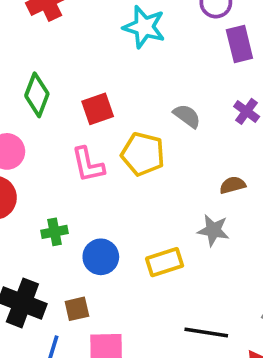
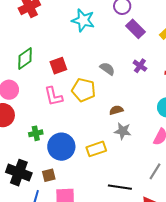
purple rectangle: (239, 44) -> (135, 29), turned -30
green diamond: (37, 95) -> (25, 58), turned 35
brown semicircle: (233, 185) -> (116, 110), moved
blue circle: (101, 257) -> (61, 147), size x1.4

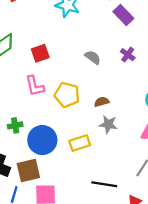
yellow pentagon: (84, 90) -> (67, 95), moved
brown square: (49, 175) -> (28, 171), size x1.6

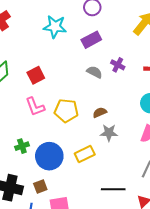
purple rectangle: (123, 15) -> (91, 40), moved, turned -66
gray semicircle: (93, 57) -> (95, 72), moved
brown square: (28, 171) -> (40, 187), size x0.6

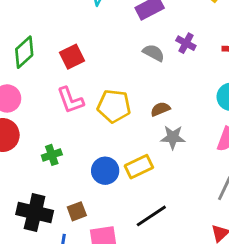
blue circle: (49, 156) -> (105, 171), moved, size x0.7
black line: (113, 189) -> (151, 216), moved, turned -35

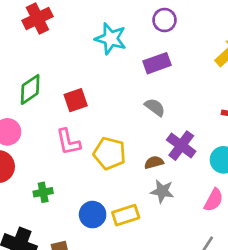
purple cross: (186, 43) -> (181, 146), moved, size x1.5

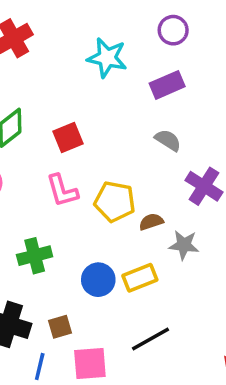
brown semicircle: (154, 162) -> (151, 222), moved
green cross: (43, 192) -> (35, 256), size x1.4

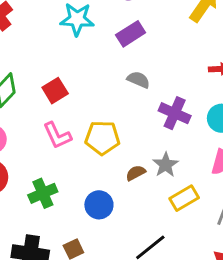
brown semicircle: (151, 222) -> (136, 173), moved
gray star: (184, 245) -> (166, 165), turned -30
yellow rectangle: (140, 278) -> (184, 198), moved

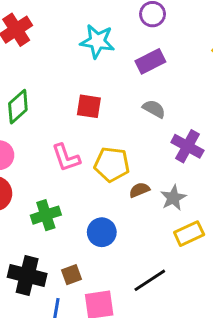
red square: (55, 91) -> (89, 106), moved, turned 35
brown semicircle: (136, 173) -> (139, 190), moved

